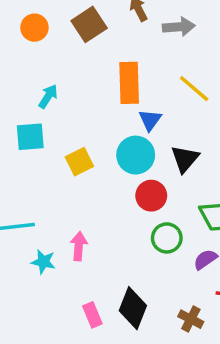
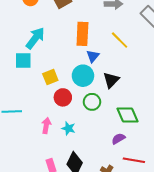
cyan arrow: (48, 96) -> (35, 38), size x1.6
red circle: (151, 196) -> (63, 97), moved
green circle: (167, 238) -> (92, 102), moved
cyan star: (43, 262) -> (68, 128), moved

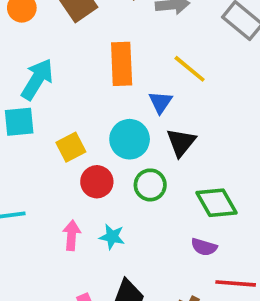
blue triangle: (93, 56) -> (160, 102), moved
purple semicircle: (118, 139) -> (204, 247), turned -128

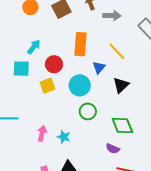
cyan arrow: (37, 79) -> (34, 47), size x0.7
black triangle: (181, 142) -> (121, 85), moved
red circle: (97, 182) -> (54, 64), moved

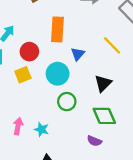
yellow line: (117, 51) -> (112, 45), moved
black triangle: (121, 85) -> (103, 83), moved

